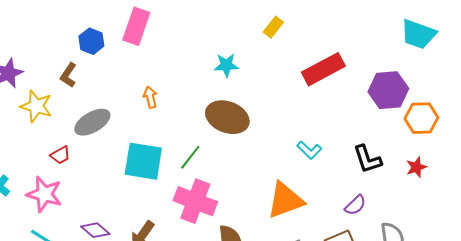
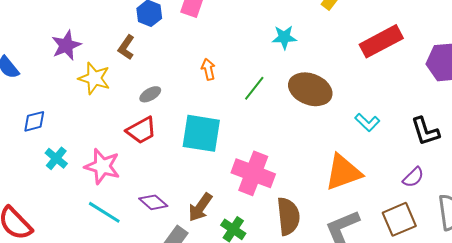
brown ellipse: (227, 117) -> (310, 89), moved
gray ellipse: (92, 122) -> (150, 94), size x0.6
red trapezoid: (60, 155) -> (141, 130), moved, size x1.5
green line: (190, 157) -> (254, 88), moved

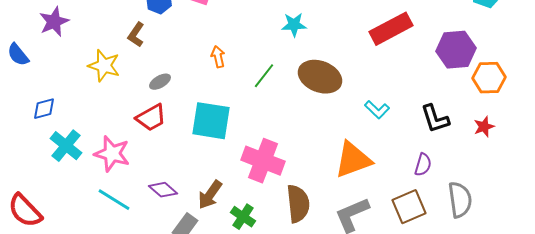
purple star: (66, 45) -> (54, 22), moved
cyan cross: (56, 158) -> (66, 146), size x1.4
purple semicircle: (413, 177) -> (423, 165), turned -30

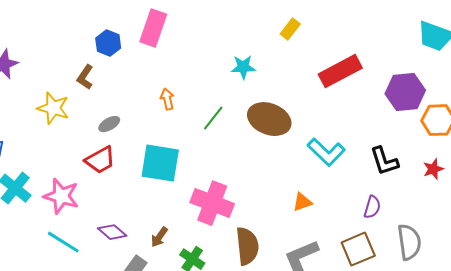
cyan L-shape: (377, 110) -> (326, 152), size x1.5
orange triangle: (353, 160) -> (302, 202), size x0.5
brown arrow: (210, 195) -> (159, 237), size x0.7

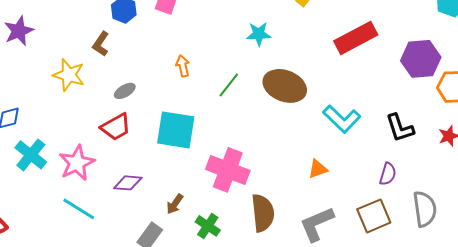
pink star: (61, 196) -> (77, 163), turned 30
purple diamond: (112, 232) -> (128, 183), moved, turned -36

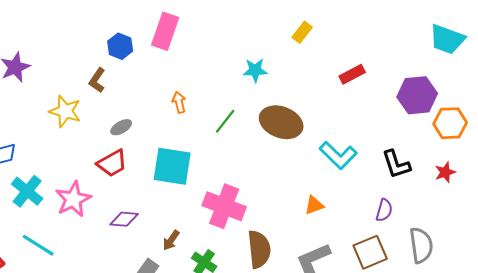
red rectangle: (356, 38) -> (352, 74), size x0.6
cyan line: (79, 209) -> (38, 245), moved

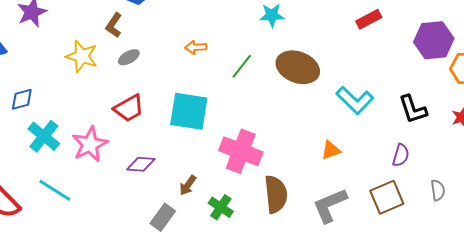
orange arrow: (179, 102) -> (196, 47), turned -80
gray ellipse: (121, 127) -> (129, 57), moved
gray semicircle: (421, 245) -> (438, 190), size x0.6

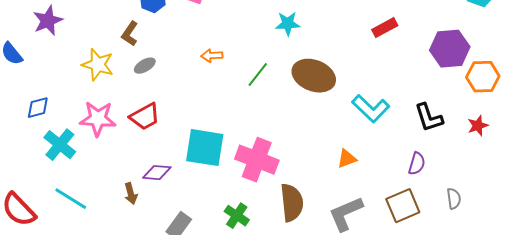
cyan square: (189, 111) -> (205, 148), moved
pink star: (90, 144) -> (98, 119), moved, turned 30
brown arrow: (188, 185) -> (131, 194), moved, turned -50

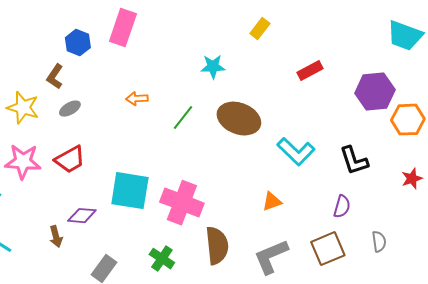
red star: (478, 126) -> (412, 179), moved

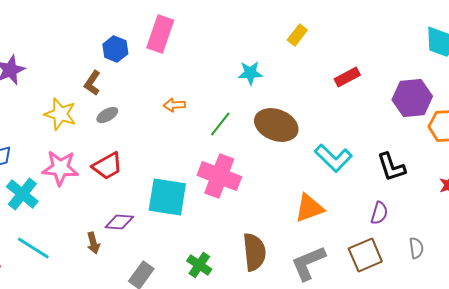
orange triangle: (272, 202) -> (309, 208), size x1.5
pink cross: (182, 203) -> (219, 176), moved

